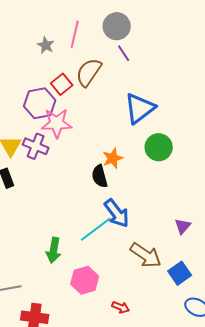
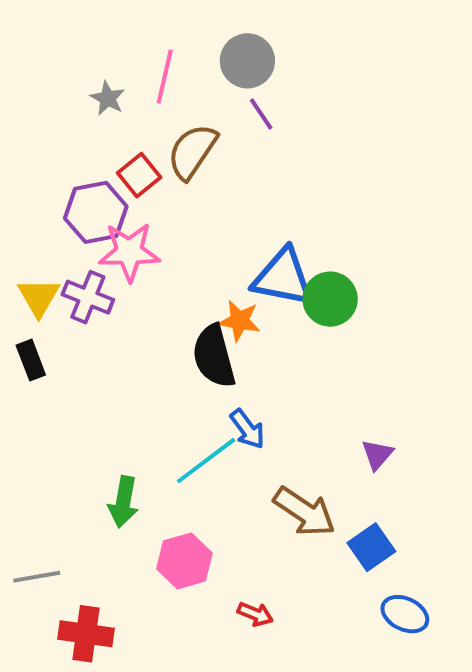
blue triangle: (140, 108) -> (283, 277), moved, turned 48
orange star: (113, 158) -> (240, 321), turned 30
black semicircle: (100, 176) -> (214, 356), size x1.4
blue arrow: (117, 213) -> (247, 429), size x0.7

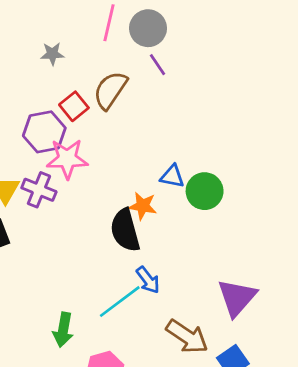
pink line: (165, 77) -> (109, 23), moved
gray star: (108, 98) -> (52, 54), turned -30
blue triangle: (283, 277) -> (172, 176), size x0.6
purple triangle: (377, 455) -> (237, 297), size x1.8

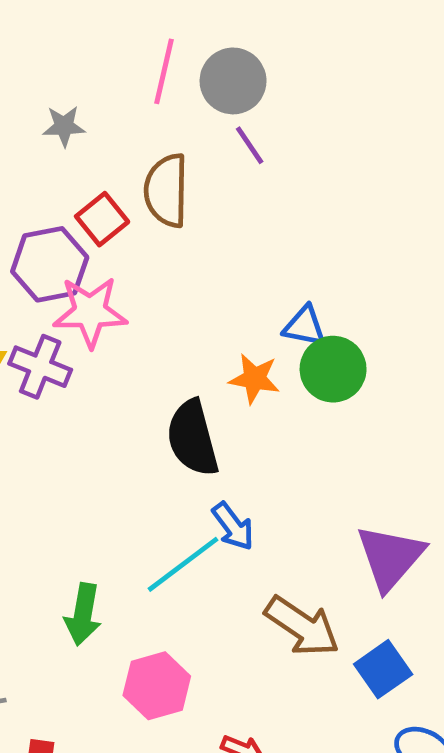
brown semicircle: (110, 90) -> (166, 191), turned -33
blue triangle: (172, 176) -> (304, 326), moved
orange star: (143, 206) -> (254, 379), moved

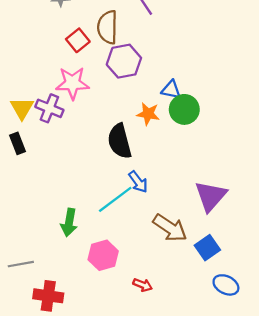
purple hexagon: (50, 264) -> (124, 61), moved

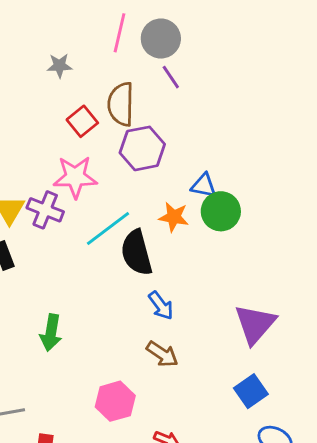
cyan line: (115, 199) -> (108, 228), moved
green arrow: (69, 222) -> (51, 333), moved
brown arrow: (170, 228) -> (162, 354), moved, size x0.7

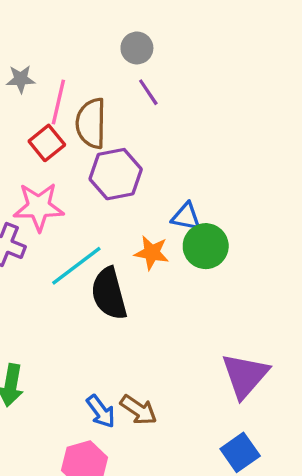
pink line: (119, 33) -> (58, 102), moved
gray circle: (161, 39) -> (137, 48), size x0.7
blue arrow: (161, 306) -> (101, 411), moved

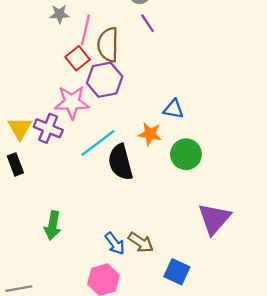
purple hexagon: (116, 174) -> (105, 80), moved
green circle: (206, 246) -> (186, 154), moved
blue square: (240, 452) -> (177, 272), moved, turned -30

